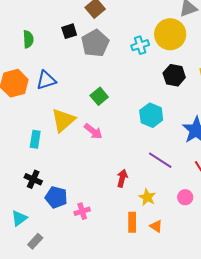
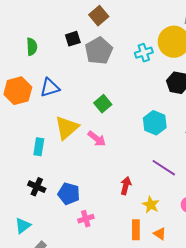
blue pentagon: (56, 197) -> (69, 194), moved

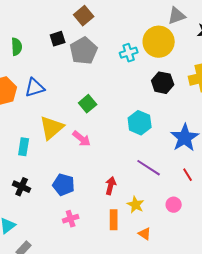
blue pentagon: (69, 194) -> (64, 185), moved
orange rectangle: (136, 230) -> (114, 220), moved

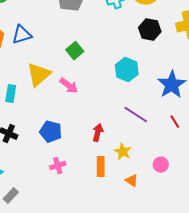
pink circle: (174, 205) -> (161, 165), moved

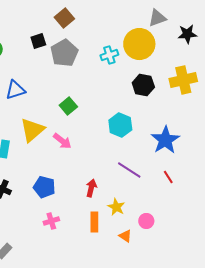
pink circle: (161, 165) -> (146, 221), moved

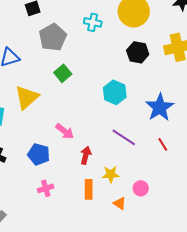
gray pentagon: (64, 53) -> (53, 37), moved
cyan cross: (109, 55) -> (93, 22), moved, turned 30
pink arrow: (62, 141) -> (65, 131), moved
yellow star: (116, 207) -> (111, 174), turned -30

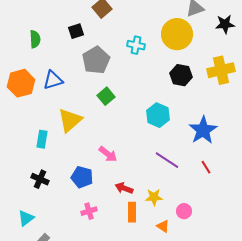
red arrow: (86, 155) -> (124, 188), moved, turned -84

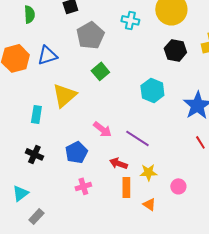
purple line: (167, 160) -> (137, 138), moved
blue pentagon: (82, 177) -> (76, 152), turned 30
orange triangle: (163, 226) -> (149, 204), moved

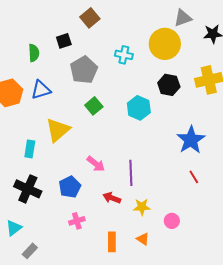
green semicircle: (29, 14) -> (34, 53), moved
cyan hexagon: (152, 90) -> (139, 108), moved
purple line: (137, 138) -> (131, 173), turned 55
black cross: (34, 154) -> (28, 189), size x1.5
orange rectangle: (126, 187) -> (112, 242), moved

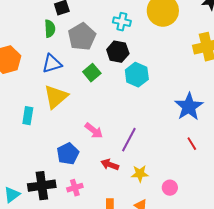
green semicircle: (34, 53) -> (50, 29), moved
black hexagon: (169, 85) -> (118, 52), moved
blue triangle: (41, 90) -> (52, 64), moved
purple line: (131, 173) -> (129, 140), turned 30
black cross: (28, 189) -> (42, 186), moved, turned -32

